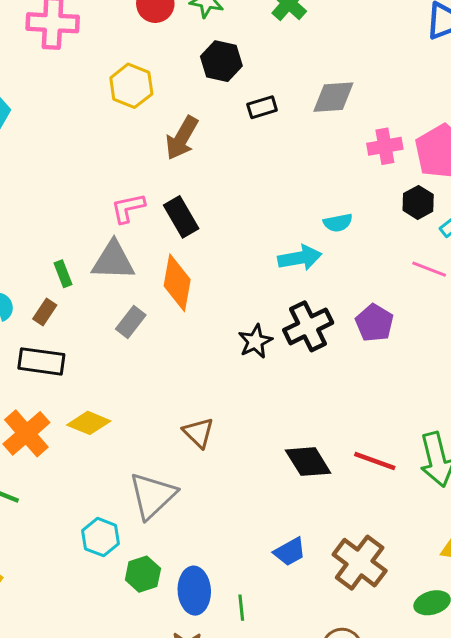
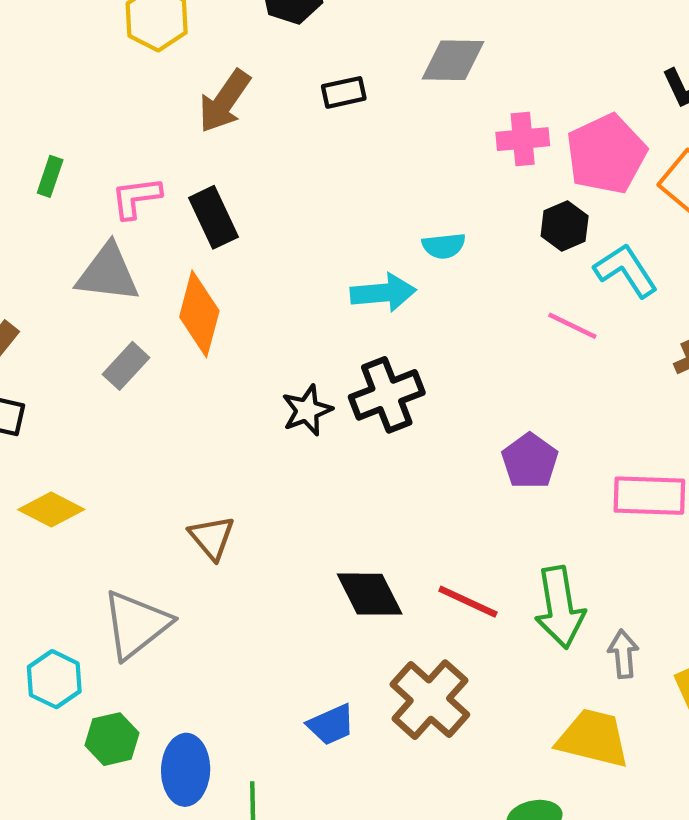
black rectangle: (262, 107) -> (344, 92), moved
green rectangle: (63, 274) -> (50, 176), moved, turned 35
purple pentagon: (374, 323) -> (530, 461), moved
brown cross: (360, 563) -> (430, 700), moved

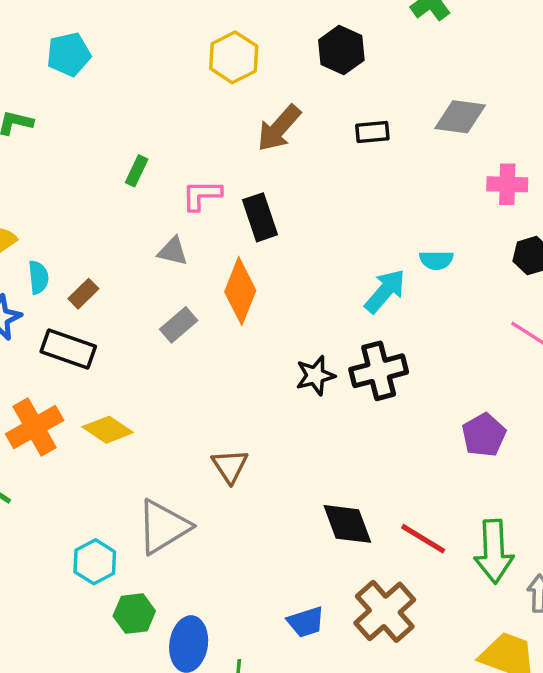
gray triangle: (108, 273) -> (173, 251), size x0.6
cyan arrow: (383, 293) -> (385, 291), turned -51

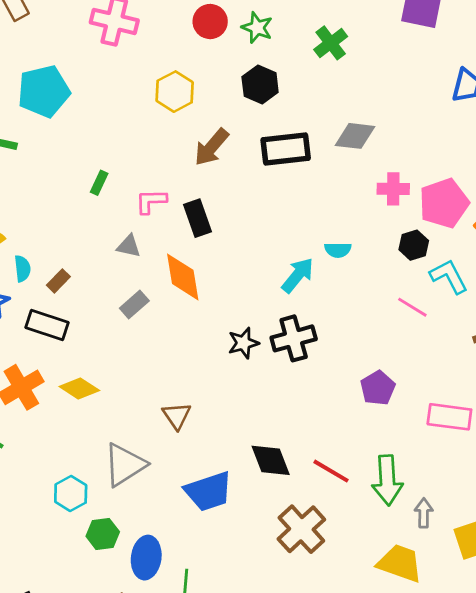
cyan pentagon: (69, 54) -> (44, 91), size x1.5
black rectangle: (372, 132) -> (286, 149), size x1.8
orange diamond: (240, 291) -> (183, 277), turned -30
blue trapezoid: (306, 622) -> (209, 491), moved, size x1.6

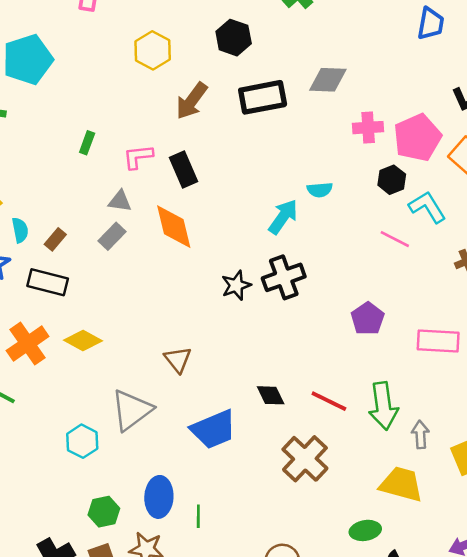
gray rectangle: (134, 304) -> (112, 236), moved
black diamond: (271, 460) -> (271, 395), size x0.7
green hexagon: (103, 534) -> (104, 512), moved

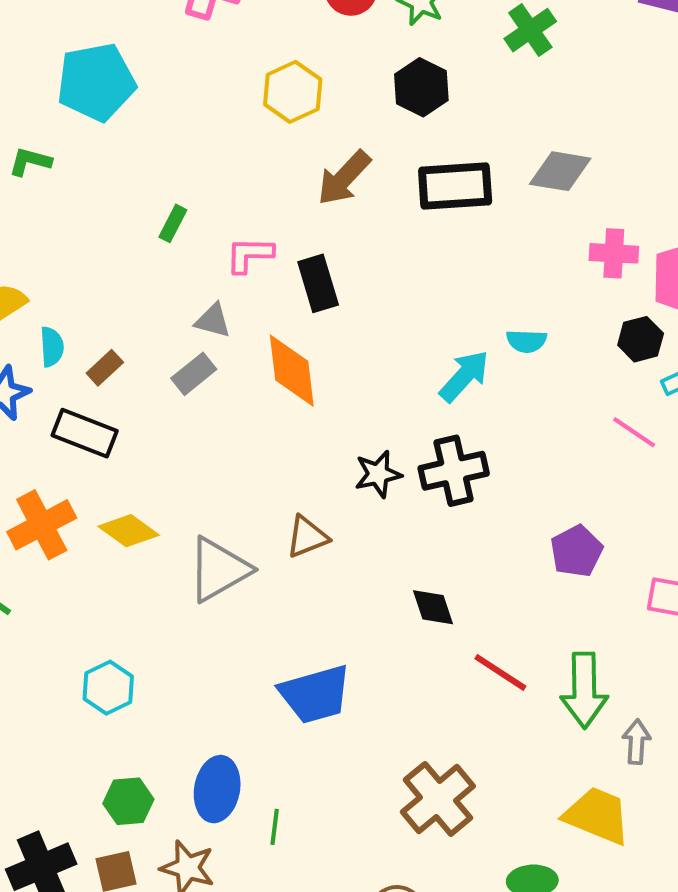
brown triangle: (178, 359) -> (307, 537), moved, turned 40
black diamond: (271, 395) -> (433, 607), moved
gray triangle: (132, 410) -> (219, 569), moved
brown cross: (305, 459) -> (438, 799), moved

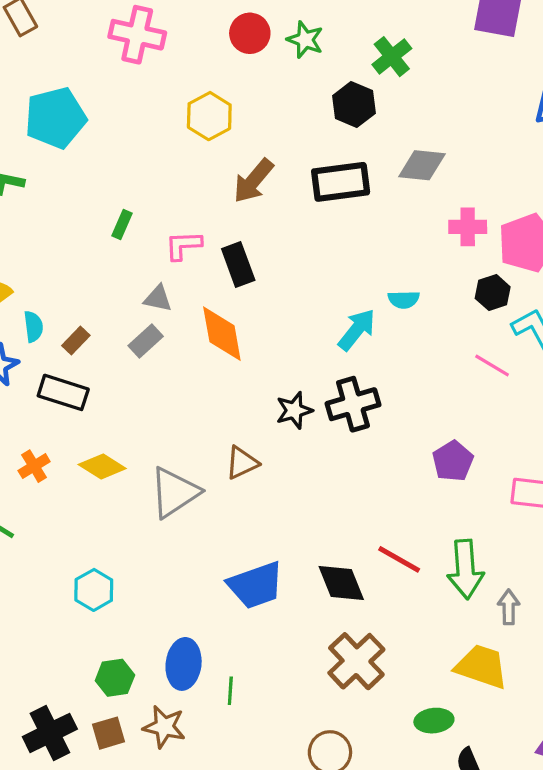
black hexagon: (421, 87) -> (354, 105), moved
orange cross: (42, 525) -> (34, 466), size x0.6
black diamond: (433, 607) -> (341, 583), moved, size x1.4

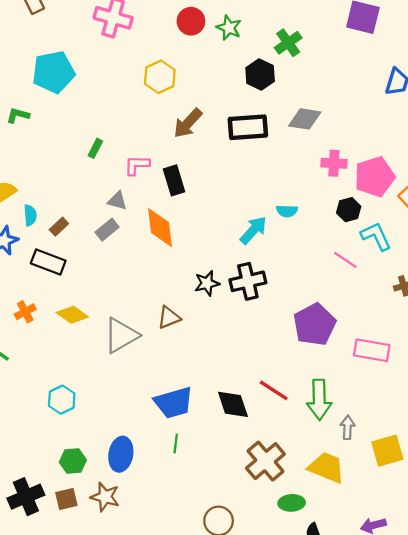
purple pentagon: (453, 461) -> (315, 324), size x1.5
brown cross: (356, 661) -> (265, 461), moved
green line: (230, 691) -> (176, 443), moved

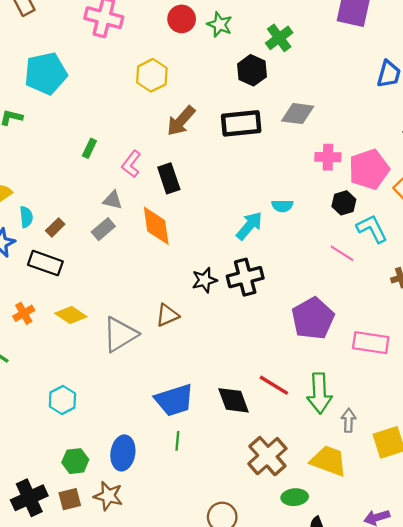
pink L-shape: (137, 165) -> (131, 164), turned -52

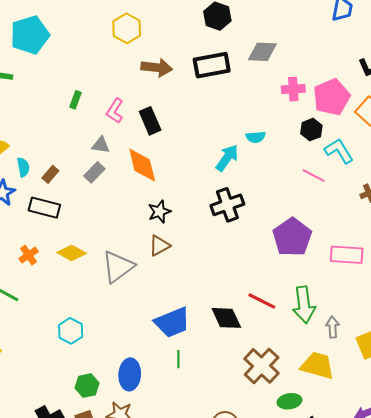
brown arrow: (181, 121) -> (157, 68), turned -120
black star: (204, 280) -> (159, 212), moved

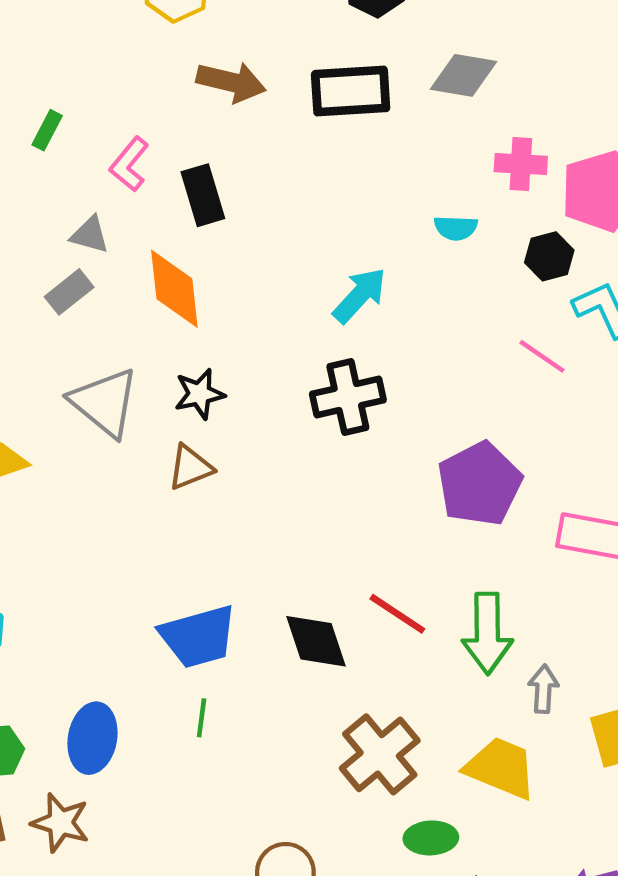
cyan semicircle: (256, 137) -> (456, 228), moved
gray triangle: (118, 267) -> (105, 402), moved, turned -51

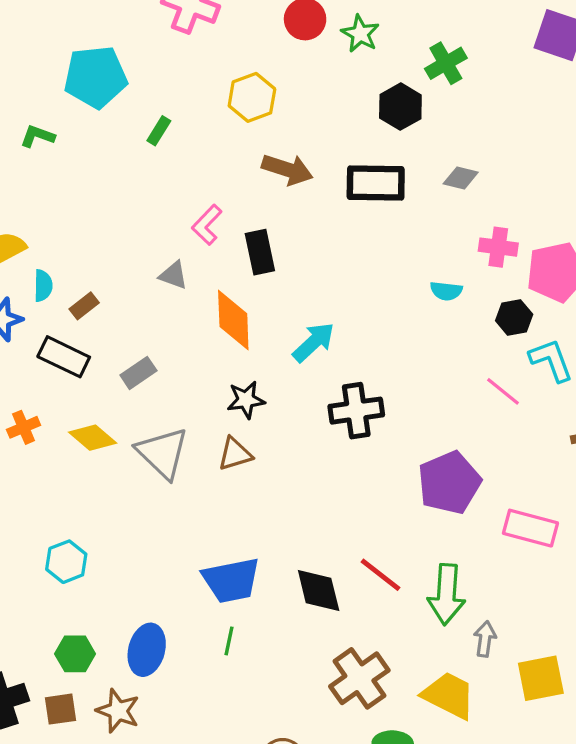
gray diamond: (464, 75) -> (461, 178), size x0.7
green rectangle: (47, 130) -> (159, 131), moved
gray rectangle: (69, 292) -> (138, 373), moved
cyan arrow: (360, 295) -> (314, 342), moved
gray triangle: (105, 402) -> (163, 453), moved

